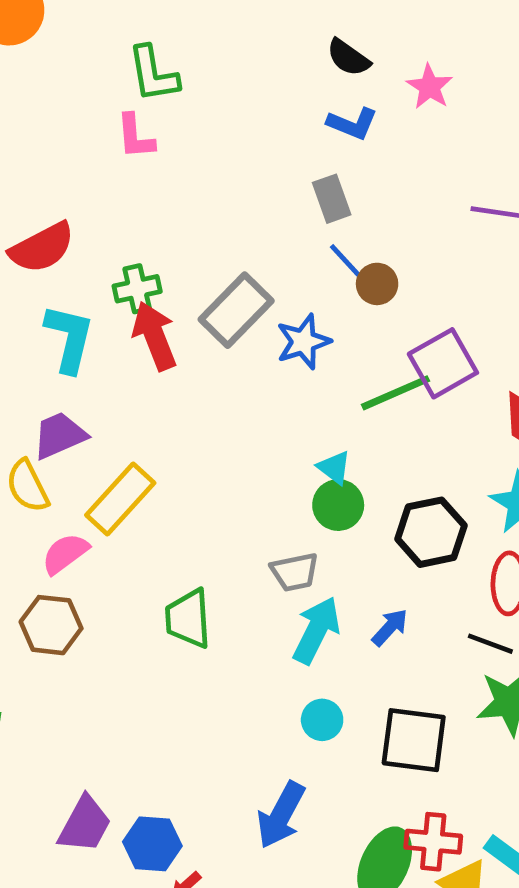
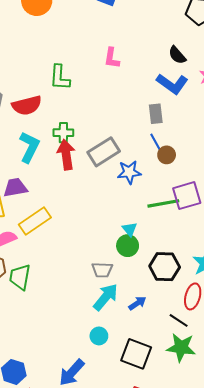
green L-shape: (153, 74) -> (60, 78), moved
blue L-shape: (352, 124) -> (172, 84), size x1.4
pink L-shape: (135, 137) -> (112, 58), moved
green trapezoid: (188, 619) -> (20, 277), moved

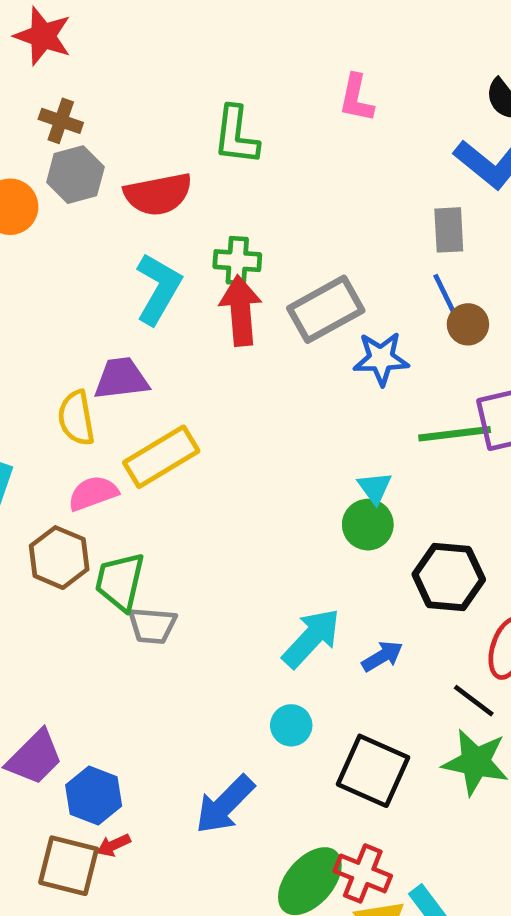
gray trapezoid: (102, 270) -> (152, 626), moved

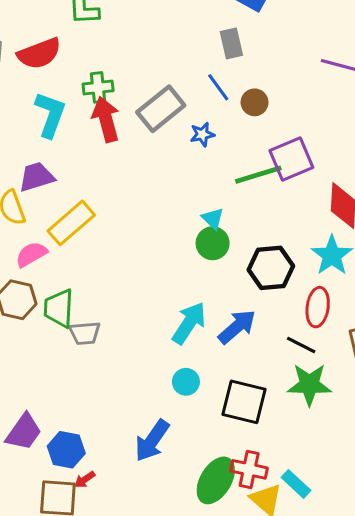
blue line: (446, 296) -> (218, 87), moved
blue star: (381, 359) -> (202, 134), size x0.7
blue arrow: (382, 656) -> (237, 327), size x1.5

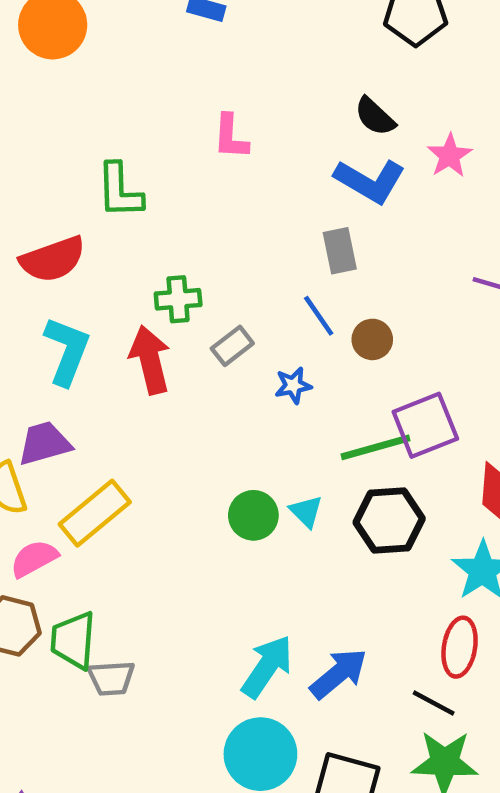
green cross: (98, 87) -> (178, 299), moved
gray rectangle: (161, 109) -> (232, 346), size x0.6
green circle: (213, 243) -> (253, 515), moved
black hexagon: (271, 268) -> (389, 520), moved
cyan circle: (186, 382) -> (260, 754), size x1.8

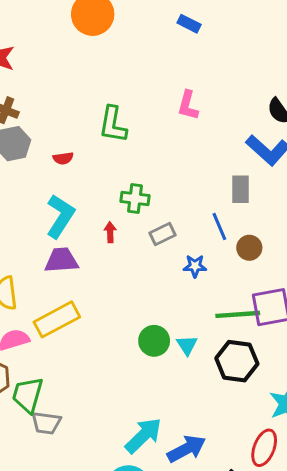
red semicircle: (53, 259) -> (63, 158), size x0.5
red arrow: (150, 360) -> (110, 232), size x0.5
purple trapezoid: (44, 443) -> (61, 260), moved

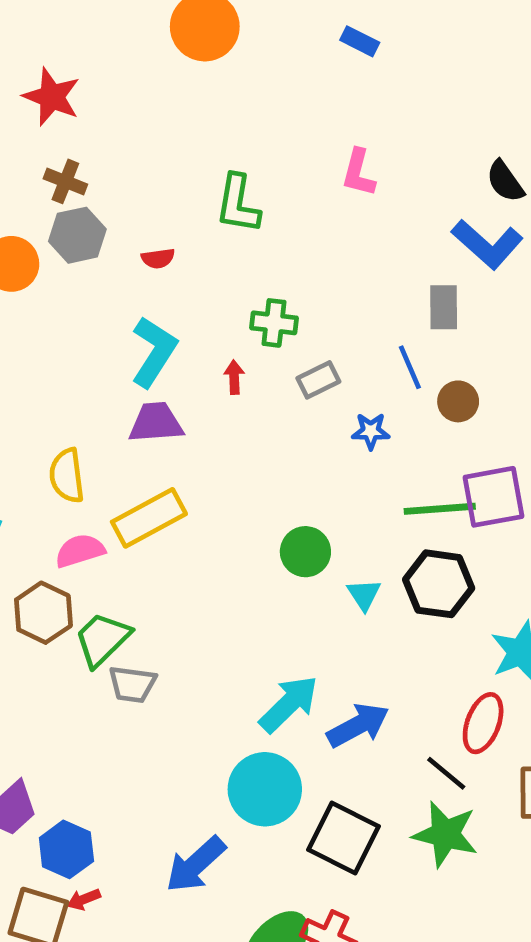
cyan triangle: (187, 345) -> (364, 595), moved
green trapezoid: (28, 395) -> (102, 639), turned 30

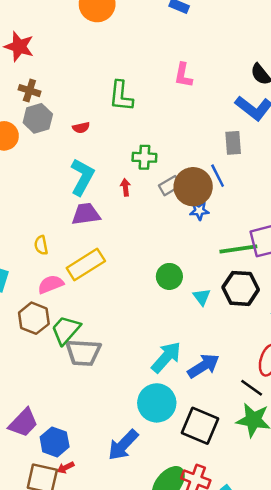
brown circle: (458, 401) -> (193, 187), moved, size x1.8
yellow semicircle: (67, 476) -> (41, 245), size x0.7
gray trapezoid: (132, 684) -> (83, 353), size x1.4

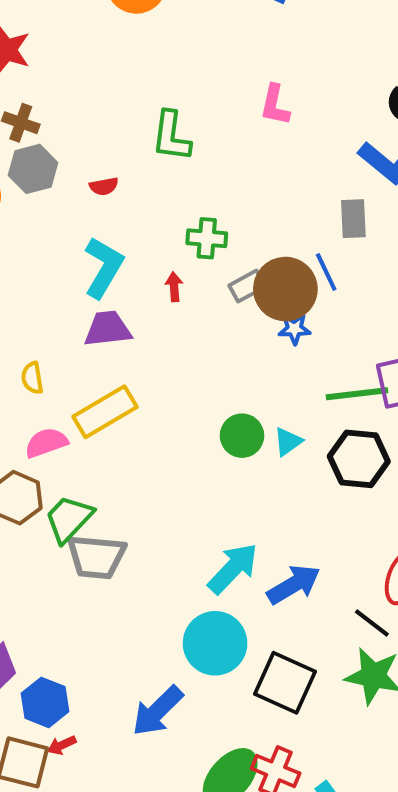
cyan triangle: (202, 297) -> (288, 442), moved, turned 30

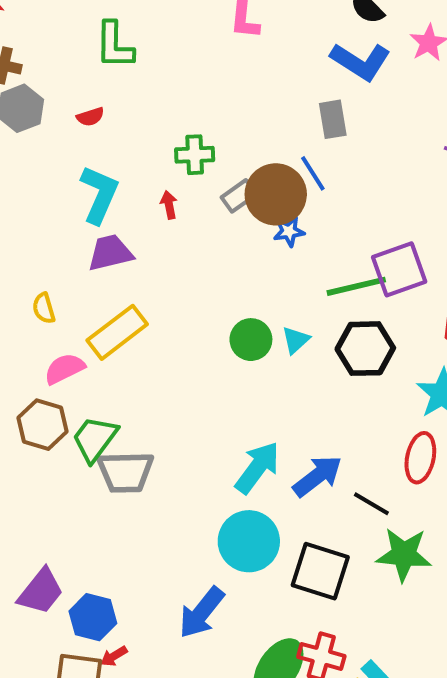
green L-shape: (171, 136) -> (114, 45), moved
black line: (372, 623) -> (371, 504), moved

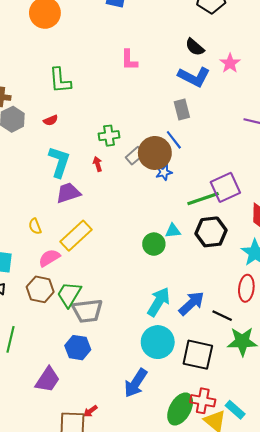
green circle: (251, 340) -> (154, 244), moved
cyan triangle: (296, 340) -> (173, 231), turned 42
blue hexagon: (93, 617) -> (78, 348), moved

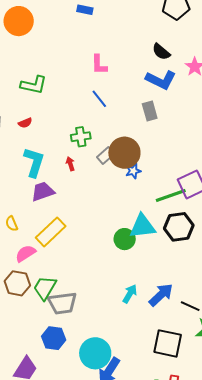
green L-shape: (60, 80) -> (34, 85), turned -72
blue line: (174, 140) -> (99, 99), moved
cyan triangle: (173, 231) -> (142, 226), size x1.8
cyan arrow: (159, 302) -> (130, 294), size x0.7
cyan circle: (158, 342) -> (95, 353), moved

